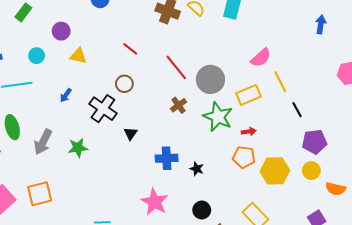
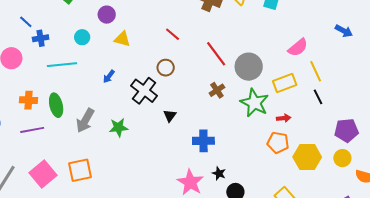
blue arrow: (321, 24) -> (344, 31), moved, turned 108
black line: (297, 110) -> (318, 97), moved
black star: (197, 169) -> (219, 173), moved

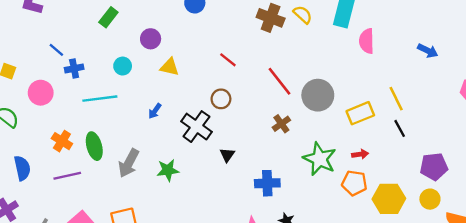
pink semicircle: (298, 47) -> (367, 41), moved, turned 130
orange cross: (28, 100) -> (62, 141), turned 30
green star: (254, 103) -> (320, 159), moved

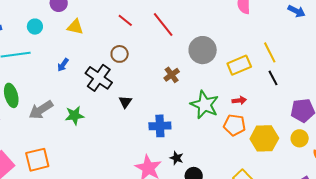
red line: (279, 81) -> (163, 25), moved
gray arrow: (129, 163) -> (41, 110), turned 30

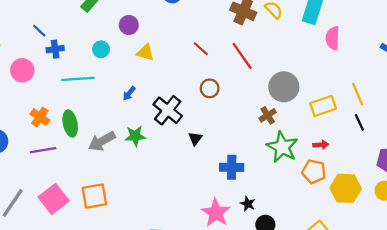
brown circle: (120, 54) -> (210, 88), moved
brown cross: (172, 75) -> (268, 115), moved
green star: (74, 115) -> (135, 136), moved

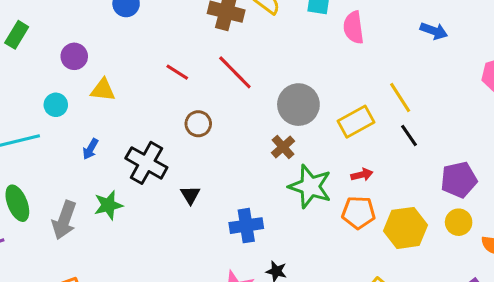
cyan circle: (101, 49) -> (56, 105), moved
gray arrow: (102, 141) -> (64, 220), turned -32

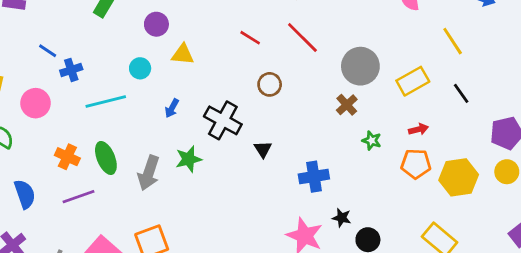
yellow line: (400, 97) -> (453, 41), moved
green star: (310, 187) -> (372, 141), size x0.5

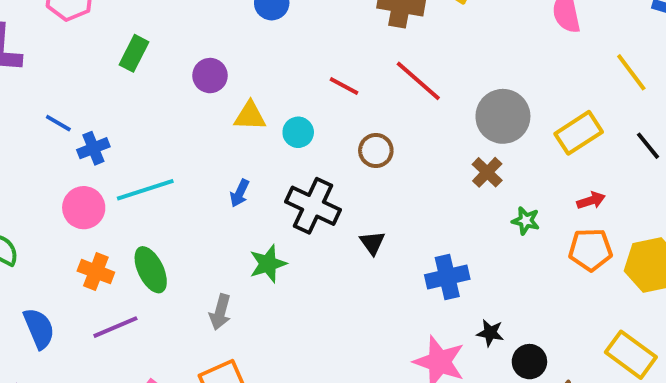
cyan circle: (140, 68) -> (298, 132), moved
pink circle: (35, 103) -> (84, 208), moved
gray arrow: (149, 173) -> (220, 312), moved, size x0.7

